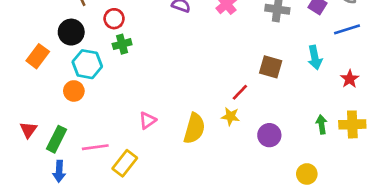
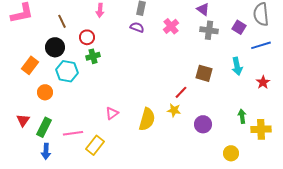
orange circle: (74, 91) -> (45, 92), moved
yellow cross: (352, 124) -> (261, 129), moved

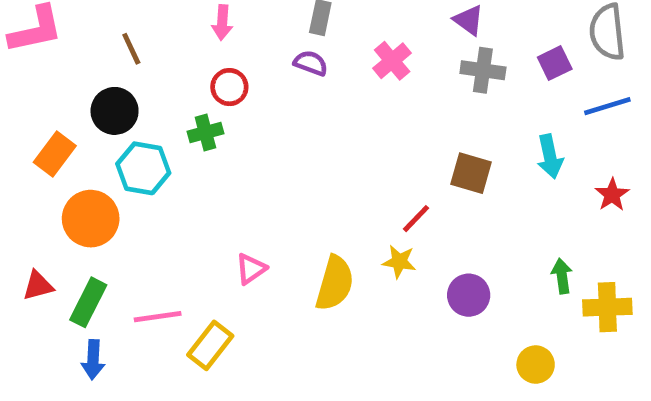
purple square: (239, 27) -> (555, 63), turned 32
red circle: (87, 37) -> (229, 87), moved
orange circle: (45, 92) -> (91, 219), size x1.5
red triangle: (23, 120) -> (38, 286), turned 40

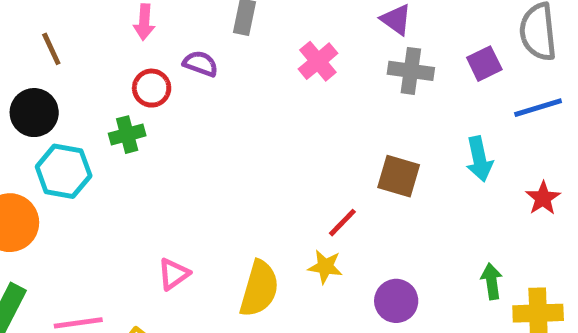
purple semicircle: (311, 63) -> (200, 64), moved

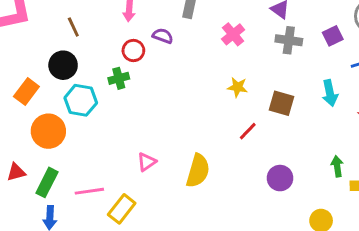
yellow star: (325, 267) -> (237, 87), moved

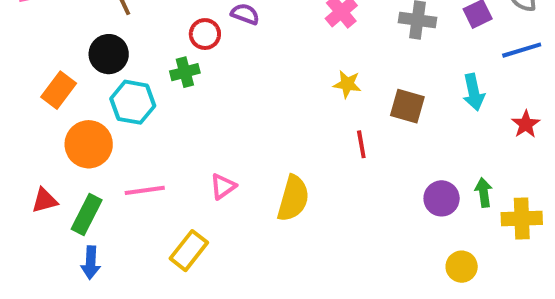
red line: (248, 131) -> (361, 144), turned -54
purple circle: (280, 178) -> (442, 198), moved
pink line: (89, 191) -> (145, 190), moved

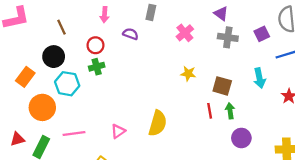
red circle: (205, 34) -> (95, 45), moved
red line: (361, 144) -> (210, 111), moved
green arrow: (484, 192) -> (230, 111), moved
yellow semicircle: (293, 198) -> (158, 123), moved

